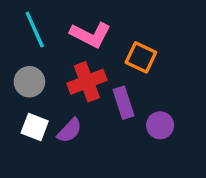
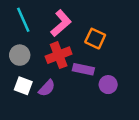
pink L-shape: (90, 35) -> (61, 23), turned -68
purple rectangle: (123, 103) -> (83, 69), turned -60

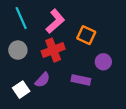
purple rectangle: (83, 69) -> (81, 80), moved
purple circle: (108, 85) -> (103, 62), moved
white square: (23, 86) -> (21, 90), moved, turned 35

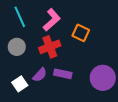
purple circle: (103, 62) -> (103, 78), moved, size x1.6
purple rectangle: (81, 80) -> (63, 74), moved

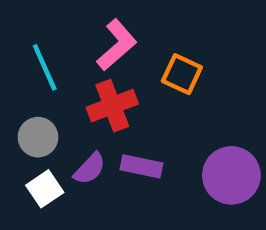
cyan line: (20, 17) -> (45, 67), moved
gray circle: (17, 47) -> (38, 137), moved

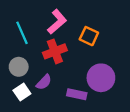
purple rectangle: (141, 166) -> (77, 94), moved
purple circle: (231, 175) -> (101, 78), moved

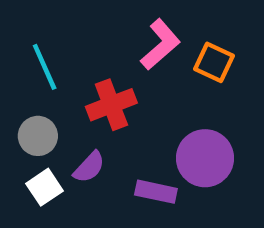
pink L-shape: (57, 22) -> (160, 45), moved
orange square: (89, 36) -> (214, 62), moved

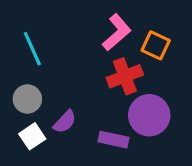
red cross: (111, 105) -> (125, 76), moved

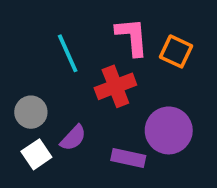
pink L-shape: (117, 32) -> (132, 37), turned -54
cyan line: (32, 49) -> (68, 53), moved
red cross: (125, 76) -> (115, 86), moved

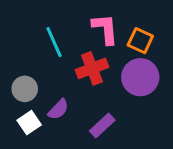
purple circle: (169, 130) -> (140, 77), moved
purple rectangle: (128, 158) -> (102, 125), turned -55

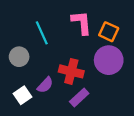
red cross: (92, 68) -> (71, 71), moved, turned 35
gray circle: (25, 89) -> (19, 57), moved

